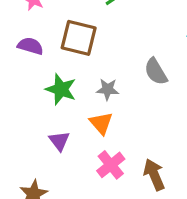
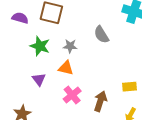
orange triangle: (101, 123) -> (66, 68), turned -35
brown arrow: (154, 175) -> (100, 101), turned 42

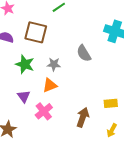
orange triangle: (66, 68) -> (50, 85), turned -35
pink cross: (72, 95) -> (44, 111), moved

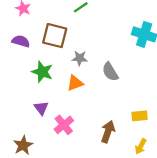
gray semicircle: (84, 53) -> (110, 72), moved
gray star: (54, 64) -> (80, 58), moved
orange triangle: (50, 85) -> (75, 83), moved

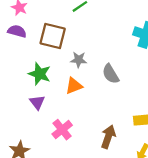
purple semicircle: (21, 41) -> (17, 31), moved
purple triangle: (41, 108) -> (37, 102), moved

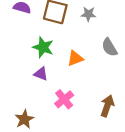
gray star: (79, 60) -> (88, 14), moved
purple triangle: (37, 102) -> (41, 74), turned -32

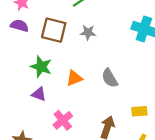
gray semicircle: (109, 47) -> (110, 78), moved

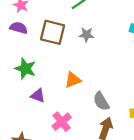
green star: (41, 67) -> (25, 69), moved
gray semicircle: (110, 78) -> (101, 101), moved

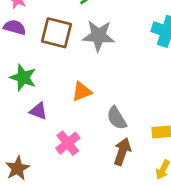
gray star: (86, 35) -> (99, 36), size x1.6

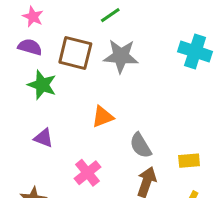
green star: (23, 78) -> (42, 85), moved
purple triangle: (38, 111) -> (44, 138), moved

